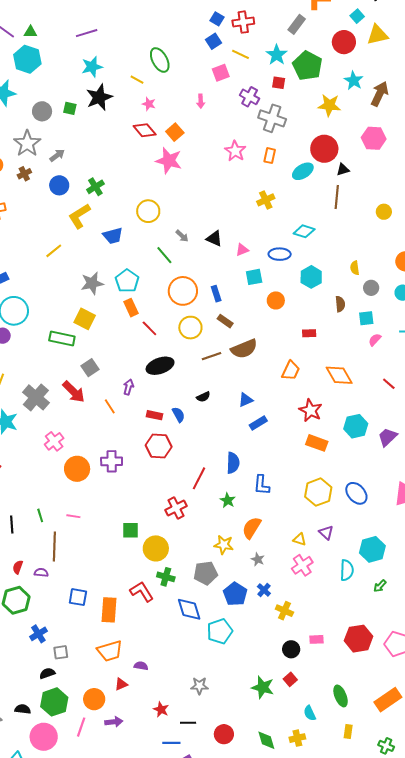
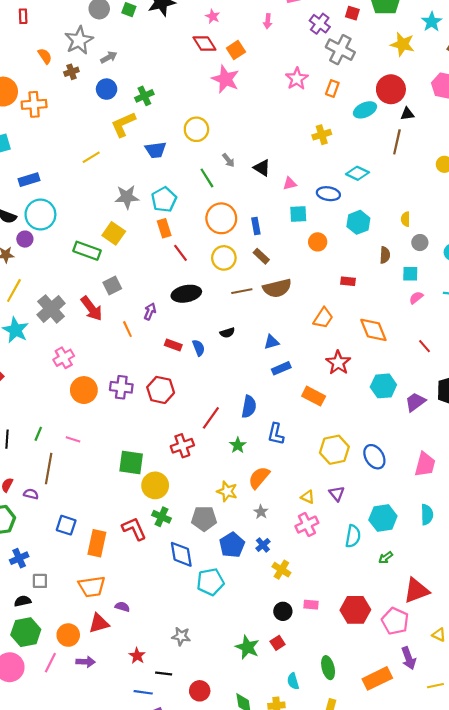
orange rectangle: (317, 443) -> (314, 396), moved
red hexagon: (159, 446) -> (161, 390), moved
green line: (40, 515) -> (38, 434), turned 32
green square: (130, 530) -> (131, 462), size x1.4
red triangle: (121, 684) -> (99, 623), size x1.5

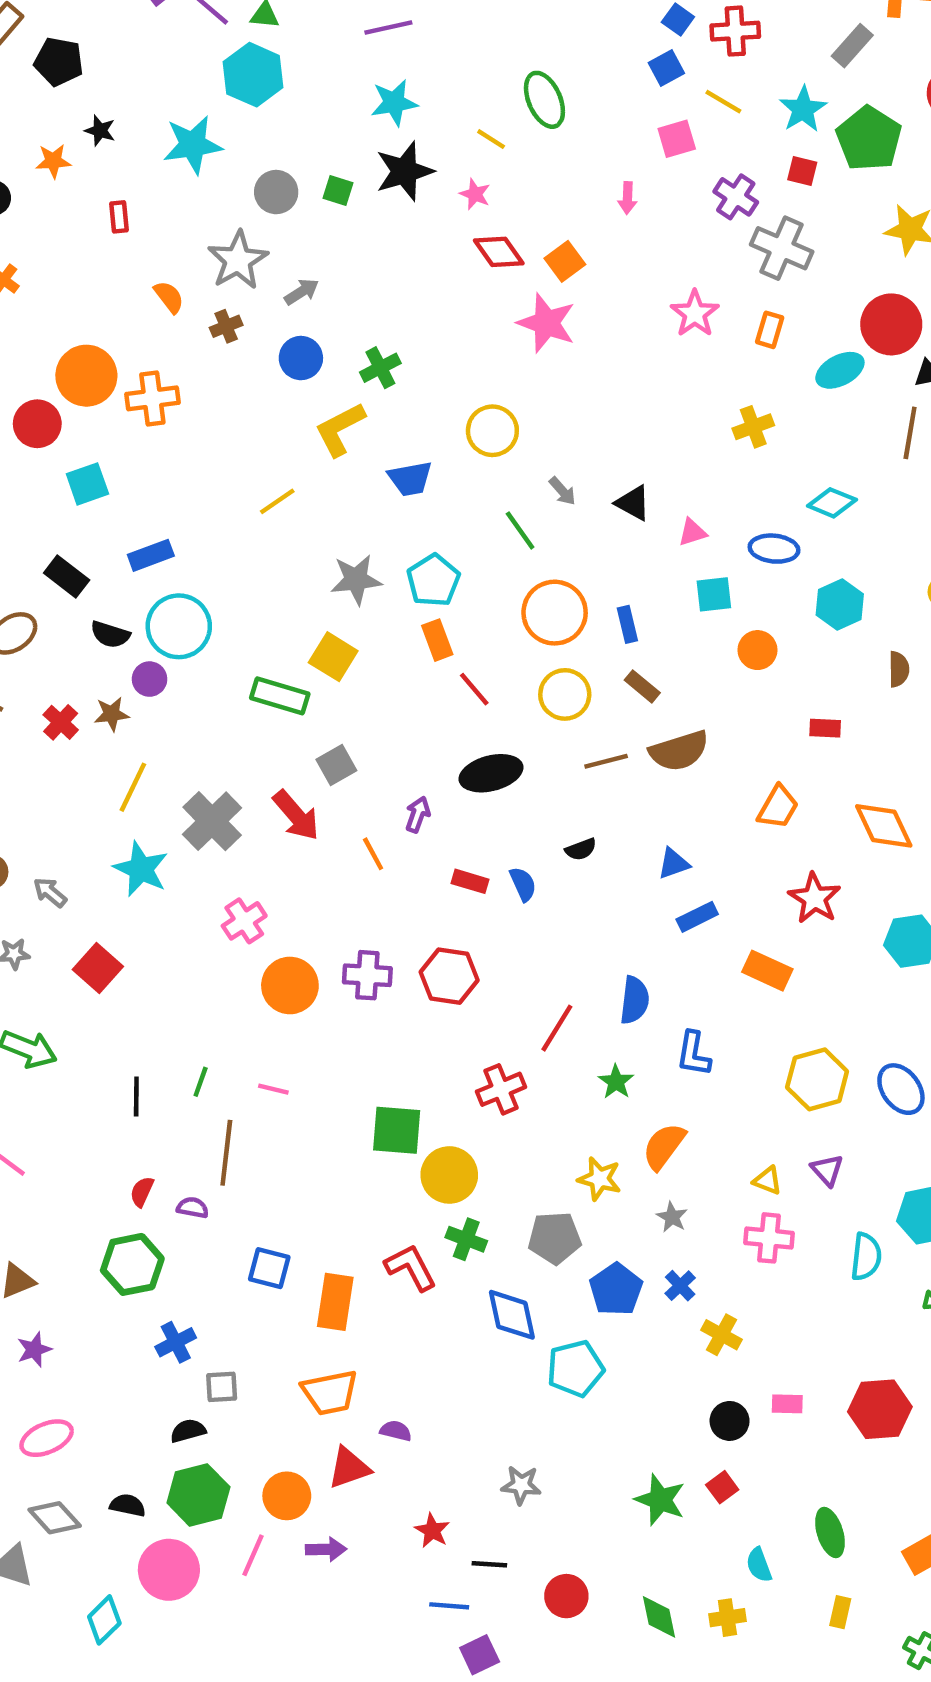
pink star: (213, 16) -> (475, 194), moved
pink cross: (307, 525) -> (769, 1238), turned 35

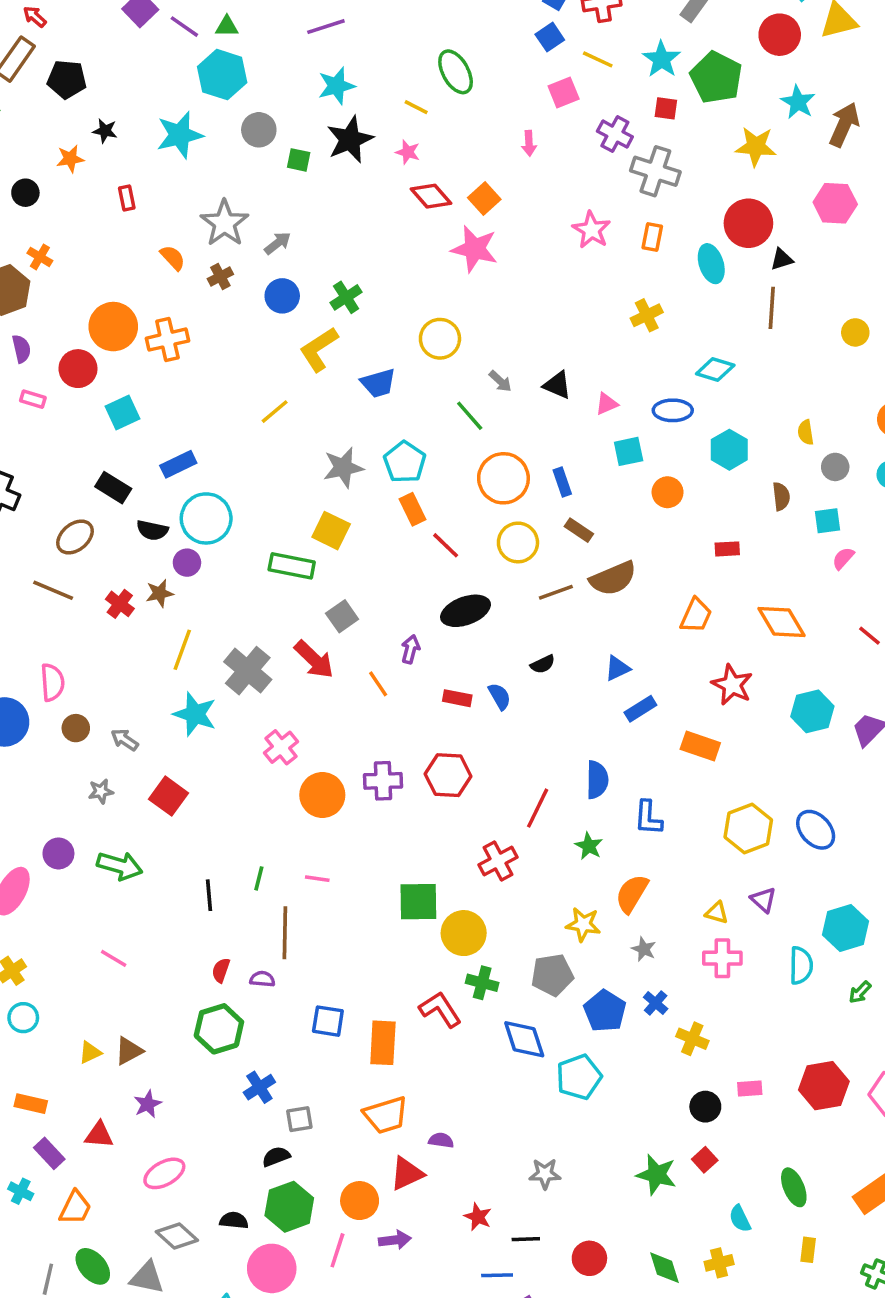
gray circle: (276, 192) -> (259, 130), moved
cyan ellipse: (840, 370) -> (711, 264), turned -75

